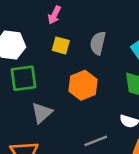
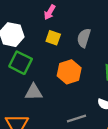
green square: (24, 78) -> (21, 63), turned 30
gray triangle: (42, 113) -> (34, 92), turned 36

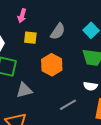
gray semicircle: (84, 38) -> (58, 31), turned -150

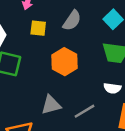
gray triangle: (24, 90) -> (51, 105), moved

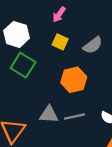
gray line: (85, 111) -> (75, 117), moved

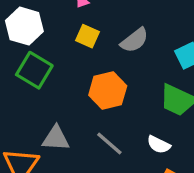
gray triangle: (49, 114) -> (56, 138), moved
gray line: (75, 117) -> (109, 144), turned 54

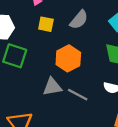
gray triangle: (56, 138) -> (52, 87), moved

